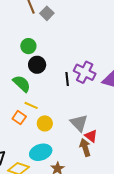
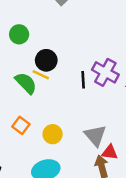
green circle: (28, 46) -> (19, 34), moved
yellow line: (31, 105) -> (41, 75), moved
red triangle: (91, 136) -> (110, 152), turned -32

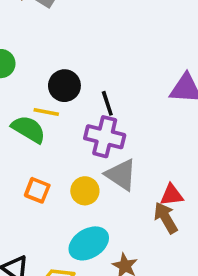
black circle: (46, 60) -> (64, 86), moved
purple cross: (105, 72) -> (105, 137), moved
gray triangle: (95, 135) -> (121, 175), moved

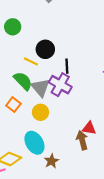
green semicircle: (29, 129) -> (23, 81), moved
gray triangle: (121, 175) -> (40, 87), moved
cyan ellipse: (89, 243) -> (34, 143), turned 75

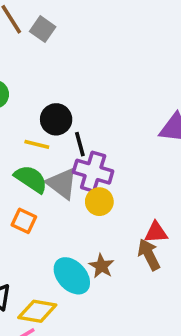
black line: (67, 66) -> (80, 144), moved
yellow circle: (41, 112) -> (99, 202), moved
brown star: (51, 161) -> (101, 266), moved

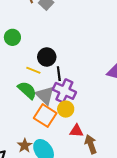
orange square: (24, 221) -> (45, 116), moved, size x1.5
red triangle: (156, 232) -> (76, 131), moved
brown star: (101, 266) -> (25, 146), moved

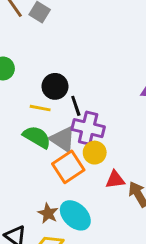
orange square: (45, 116) -> (68, 167), turned 35

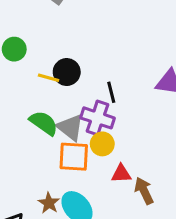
black line: (76, 106) -> (111, 92), moved
yellow line: (40, 108) -> (49, 78), moved
orange square: (68, 167) -> (74, 157), turned 32

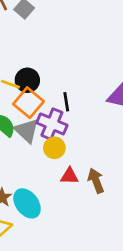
orange square: (74, 157) -> (28, 103), moved, turned 32
brown arrow: (144, 191) -> (96, 181), moved

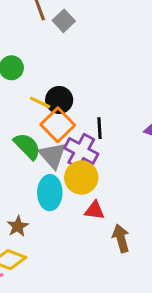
yellow circle: (54, 148) -> (81, 178), size x1.4
brown arrow: (96, 181) -> (121, 238), moved
cyan ellipse: (27, 203) -> (50, 193), moved, turned 32

